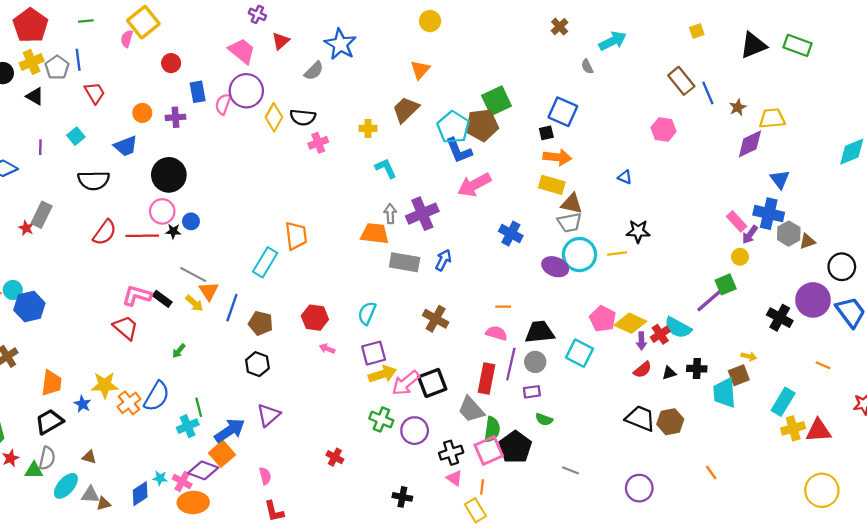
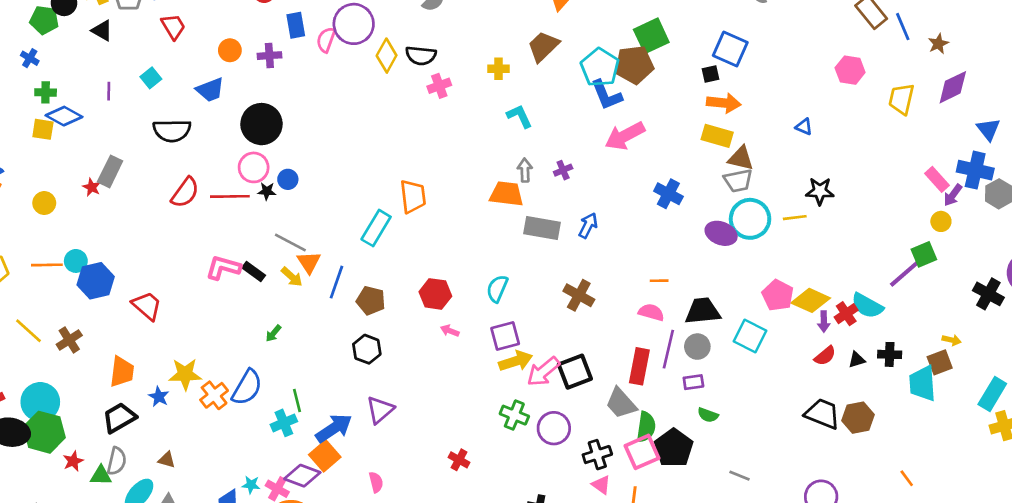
yellow trapezoid: (772, 118) -> (901, 99), moved, turned -72
purple cross: (422, 214) -> (563, 170), size x0.5
red trapezoid: (126, 328) -> (147, 306), moved

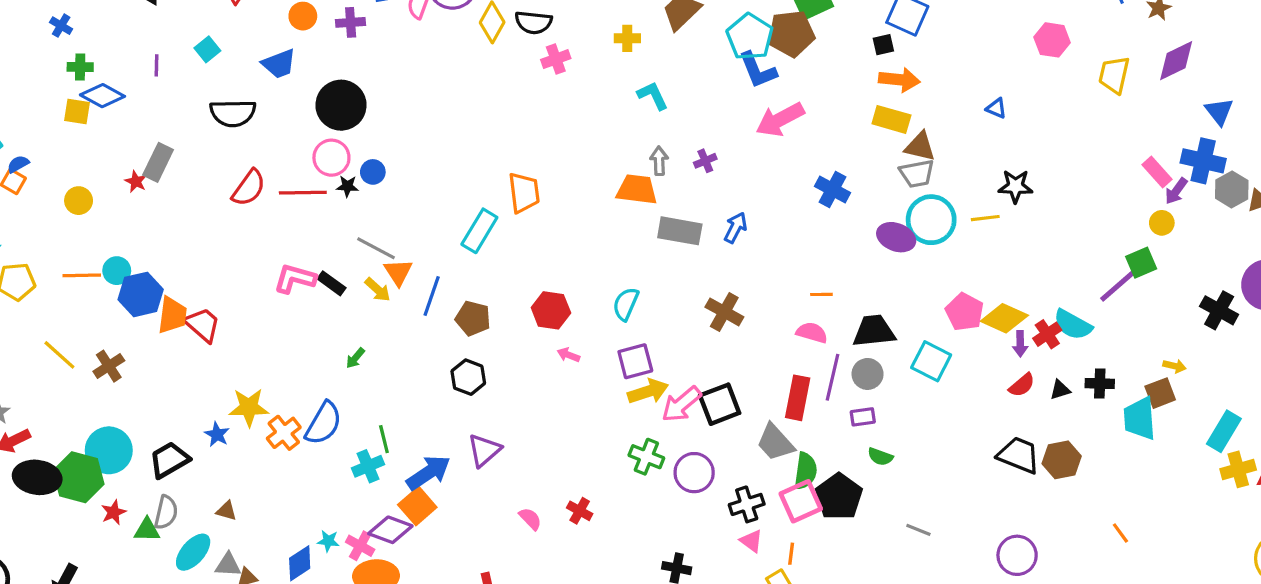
orange trapezoid: (122, 372) -> (172, 315), moved
cyan circle: (40, 402) -> (109, 450), moved
pink semicircle: (376, 482) -> (530, 519), moved, turned -30

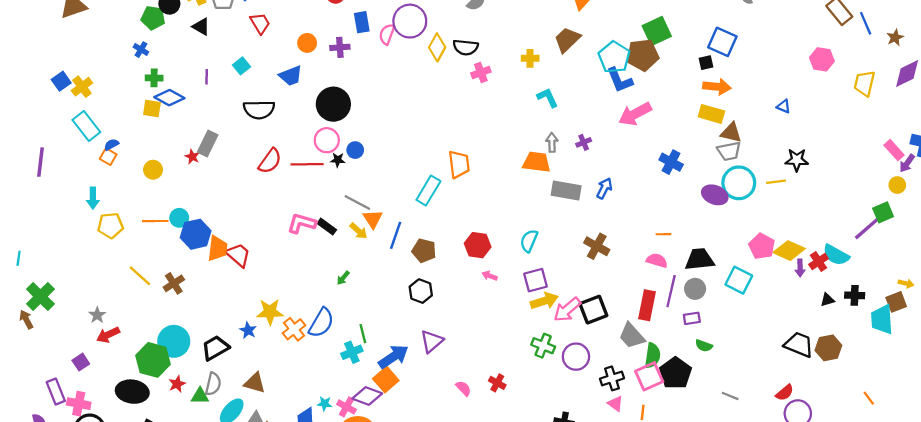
red semicircle: (1022, 385) -> (785, 393), moved
black ellipse: (37, 477) -> (132, 392), moved
brown triangle: (226, 511) -> (255, 383), size x1.5

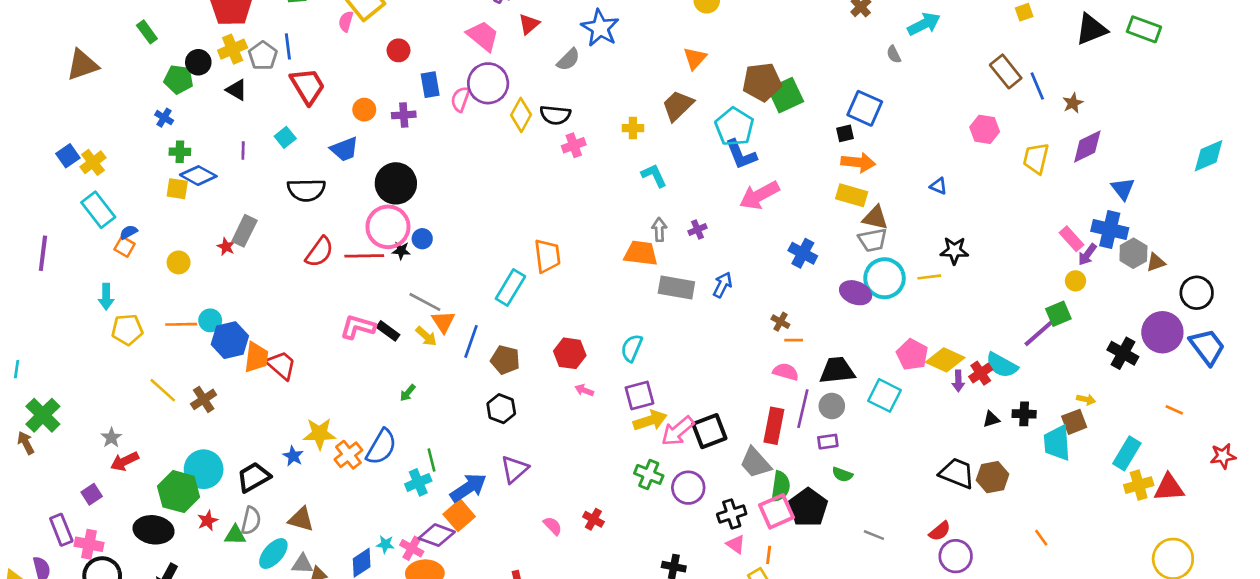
red trapezoid: (260, 23) -> (308, 86), size x1.4
brown pentagon: (643, 55) -> (762, 82), moved
pink circle: (327, 140) -> (388, 227), size x1.4
brown cross: (597, 246) -> (780, 322), moved, size x0.6

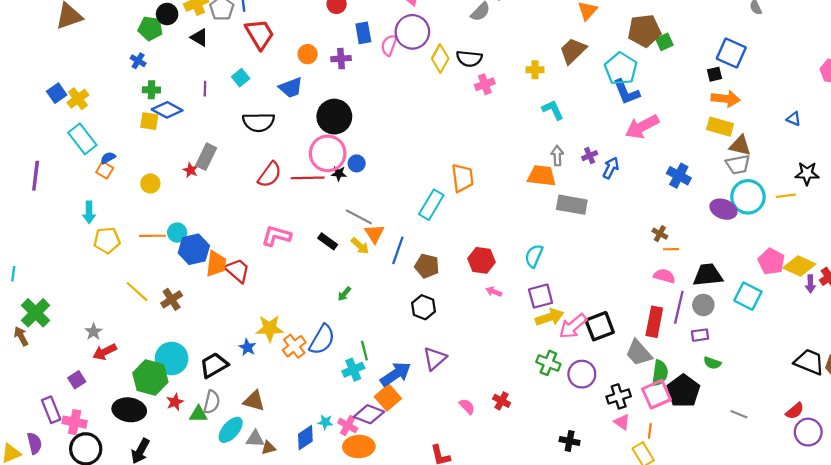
green square: (786, 95) -> (664, 42), size x0.6
blue arrow: (723, 285) -> (611, 168), moved
pink L-shape: (358, 327) -> (276, 236), moved

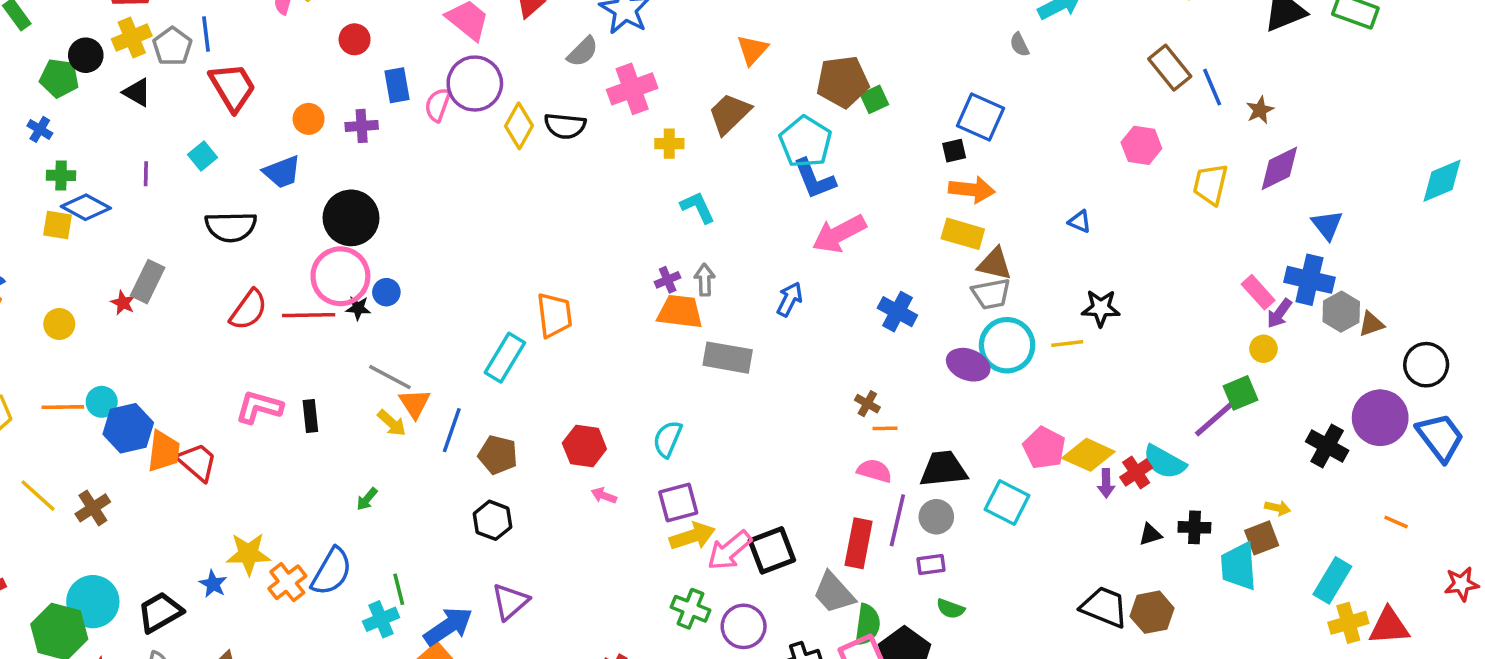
pink cross: (485, 84) -> (632, 89), moved, size x1.5
purple cross: (590, 156) -> (668, 280), moved
black rectangle: (328, 241) -> (310, 416), moved, turned 48

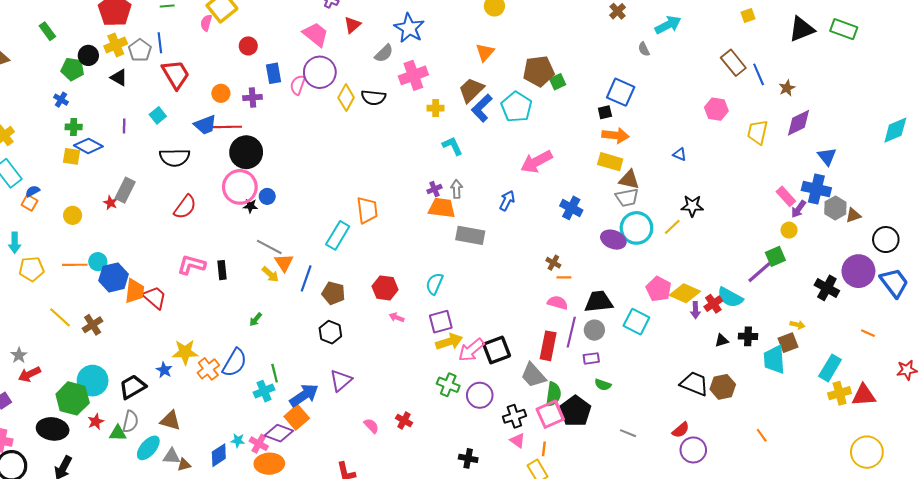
blue L-shape: (814, 179) -> (482, 108), moved, turned 68
red line: (309, 315) -> (226, 127), moved
yellow line: (1067, 343) -> (672, 227), turned -36

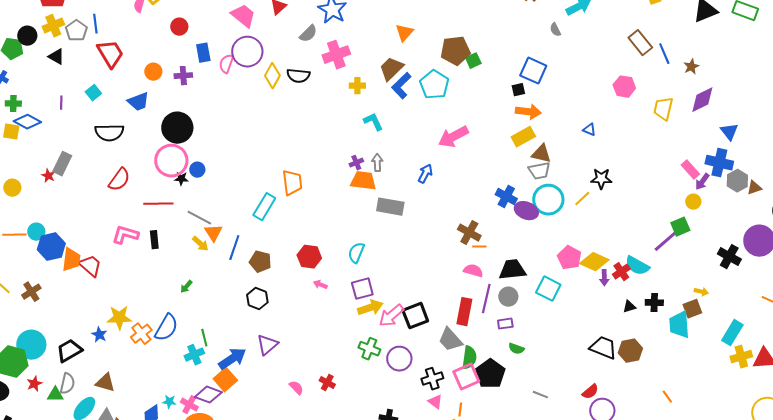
red line: (226, 127) -> (158, 204), moved
yellow rectangle: (610, 162) -> (523, 137), turned -45
blue cross: (571, 208) -> (506, 197), moved
brown cross: (553, 263) -> (469, 233), size x1.6

